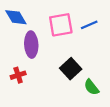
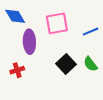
blue line: (89, 25) -> (90, 32), moved
green semicircle: (91, 87) -> (90, 64), moved

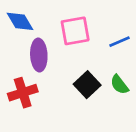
red cross: (17, 70) -> (23, 93), size x1.5

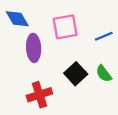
red cross: (23, 93) -> (39, 95), moved

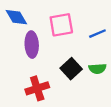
green semicircle: (104, 74) -> (97, 69), turned -56

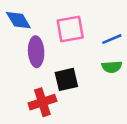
black square: (71, 69) -> (66, 79), moved, turned 30
green semicircle: (97, 69) -> (112, 67), moved

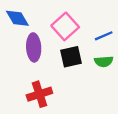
pink square: (70, 29) -> (65, 26), turned -32
black square: (66, 79) -> (71, 57), moved

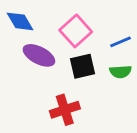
purple ellipse: (34, 47) -> (39, 55), turned -60
red cross: (39, 94) -> (65, 110), moved

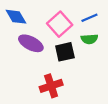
blue line: (121, 42) -> (89, 18), moved
green semicircle: (121, 72) -> (89, 39), moved

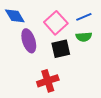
purple ellipse: (31, 43) -> (29, 41), turned 45

